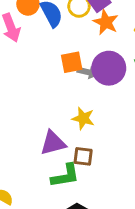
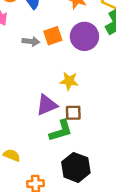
gray arrow: (88, 72) -> (31, 41), moved

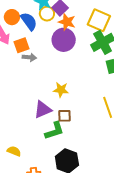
orange square: (53, 36) -> (22, 45), moved
purple circle: (84, 36) -> (64, 40), moved

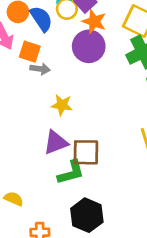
orange square: (22, 45) -> (30, 52), turned 35
yellow star: (61, 90) -> (62, 105), moved
brown square: (65, 116) -> (86, 152), size x1.5

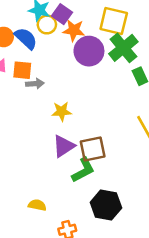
purple circle: (89, 46) -> (89, 51), moved

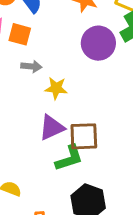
purple circle: (89, 51) -> (98, 43), moved
gray arrow: (35, 84) -> (31, 66), moved

